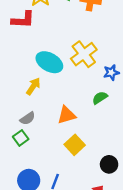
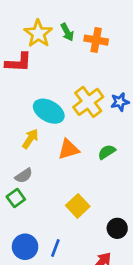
blue star: (111, 73) -> (120, 102), moved
orange triangle: (67, 115) -> (69, 149), moved

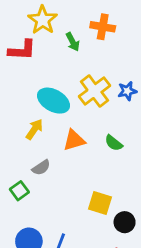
green arrow: (67, 32) -> (73, 42), moved
green semicircle: (107, 152) -> (114, 143), turned -108
gray semicircle: (24, 176) -> (41, 168), moved
yellow square: (78, 206) -> (100, 203), moved, turned -30

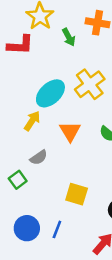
cyan ellipse: (54, 101) -> (50, 93), turned -72
orange triangle: (74, 140) -> (70, 131), turned -45
yellow square: (100, 203) -> (77, 194), moved

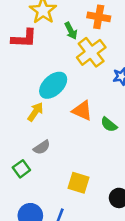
yellow cross: (90, 84) -> (91, 52), moved
orange triangle: (70, 131) -> (82, 111), moved, turned -35

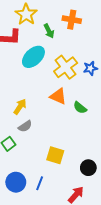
yellow cross: (91, 52) -> (66, 67), moved
cyan ellipse: (53, 85) -> (33, 57), moved
yellow arrow: (35, 112) -> (20, 107), moved

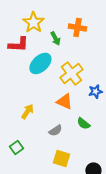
blue star: (90, 68) -> (95, 91), moved
green semicircle: (80, 108) -> (83, 123), moved
gray semicircle: (25, 126) -> (55, 130), moved

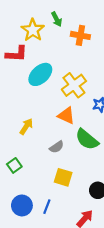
green arrow: (55, 38) -> (57, 19), moved
green semicircle: (83, 123) -> (87, 139), size x1.6

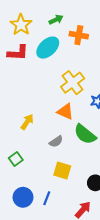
green arrow: (57, 19) -> (56, 20), turned -88
yellow star: (33, 30) -> (21, 25), moved
cyan ellipse: (40, 74) -> (48, 48), moved

